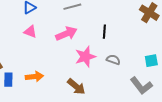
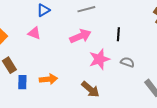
pink triangle: (30, 32) -> (34, 33), moved

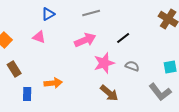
black line: (118, 34) -> (123, 38), turned 48
blue rectangle: (22, 82) -> (27, 94), moved
brown arrow: (90, 89) -> (109, 93), moved

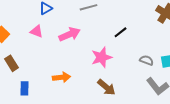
pink arrow: (85, 40) -> (70, 34), moved
gray semicircle: (132, 66) -> (146, 60), moved
orange arrow: (53, 83) -> (62, 77), moved

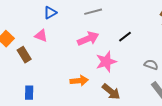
pink arrow: (70, 34) -> (88, 39), moved
brown rectangle: (12, 63) -> (24, 55), moved
orange arrow: (62, 77) -> (79, 81), moved

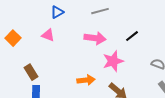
pink arrow: (88, 39) -> (95, 38), turned 30
brown rectangle: (24, 55) -> (31, 72), moved

